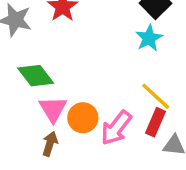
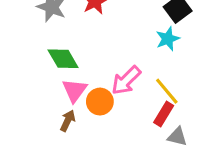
pink arrow: (116, 128) -> (126, 80), moved

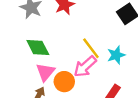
cyan star: (168, 39) -> (116, 55), moved
yellow line: (167, 91) -> (91, 48), moved

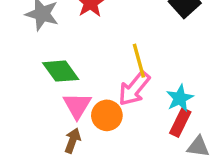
yellow line: (91, 48) -> (139, 61), turned 30
cyan star: (116, 55) -> (180, 98), moved

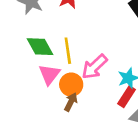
yellow line: (139, 61) -> (68, 51), moved
brown arrow: (73, 141) -> (71, 102), moved

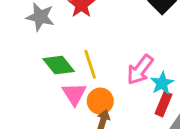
pink arrow: (94, 67) -> (140, 70), moved

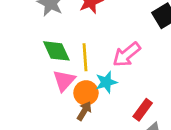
pink arrow: (140, 70) -> (127, 55), moved
cyan star: (162, 83) -> (106, 82), moved

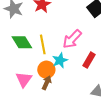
pink triangle: (64, 81) -> (24, 79), moved
red rectangle: (143, 110) -> (89, 60), moved

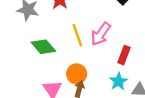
yellow line: (43, 44) -> (77, 35), moved
cyan star: (60, 60) -> (118, 81), moved

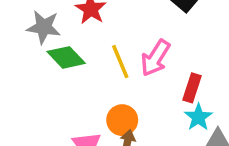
green diamond: (43, 47) -> (66, 57), moved
cyan star: (118, 81) -> (198, 117), moved

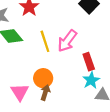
red rectangle: (192, 88) -> (89, 62), turned -42

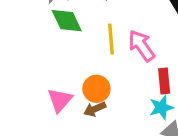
pink arrow: (67, 41) -> (142, 46), turned 95
brown arrow: (45, 93) -> (95, 109), turned -144

